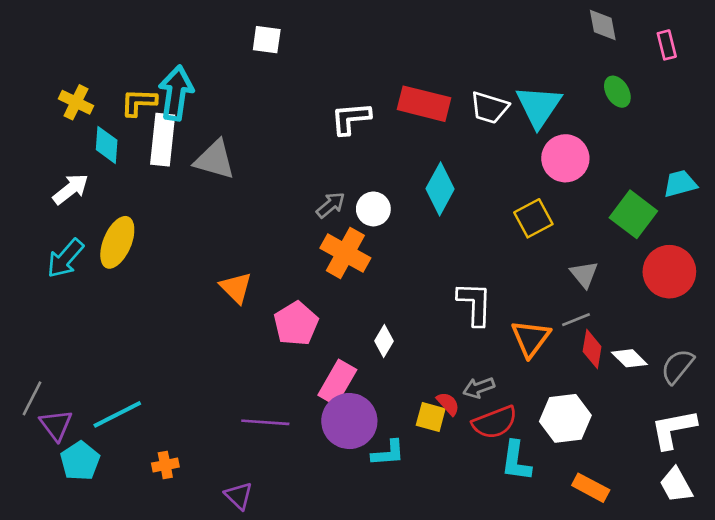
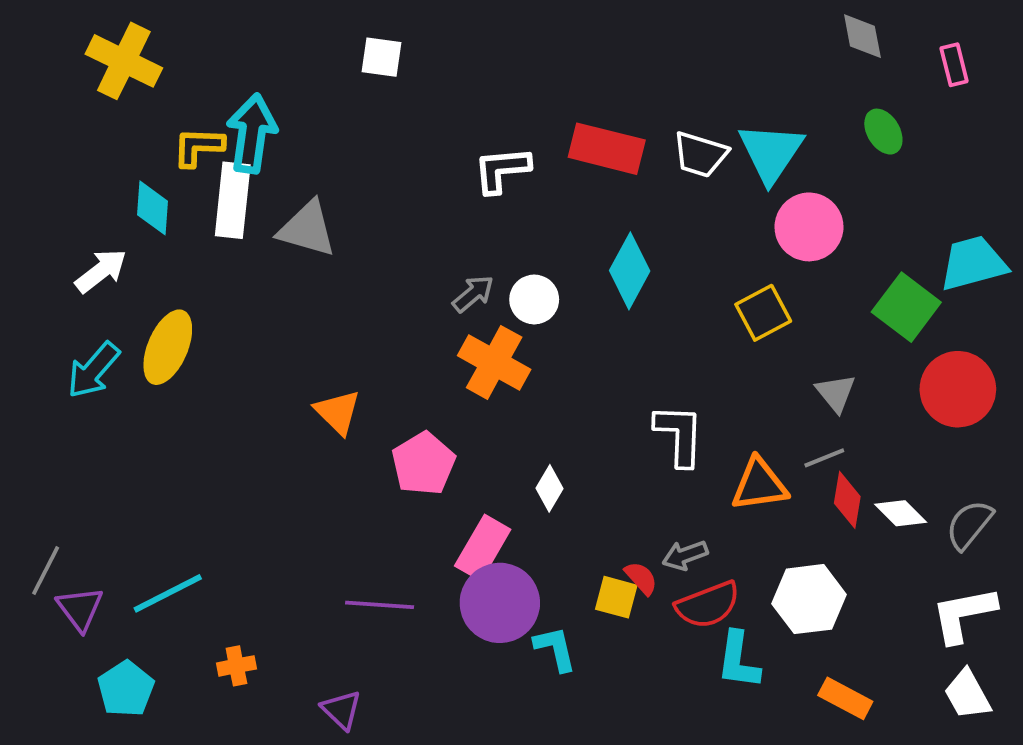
yellow cross: (76, 102) -> (124, 61), moved, size x1.5
cyan trapezoid: (680, 184) -> (973, 263), size x1.4
orange triangle: (531, 338) -> (759, 485), turned 45
cyan L-shape: (388, 453) -> (555, 649), turned -99
cyan pentagon: (80, 461) -> (126, 689), moved

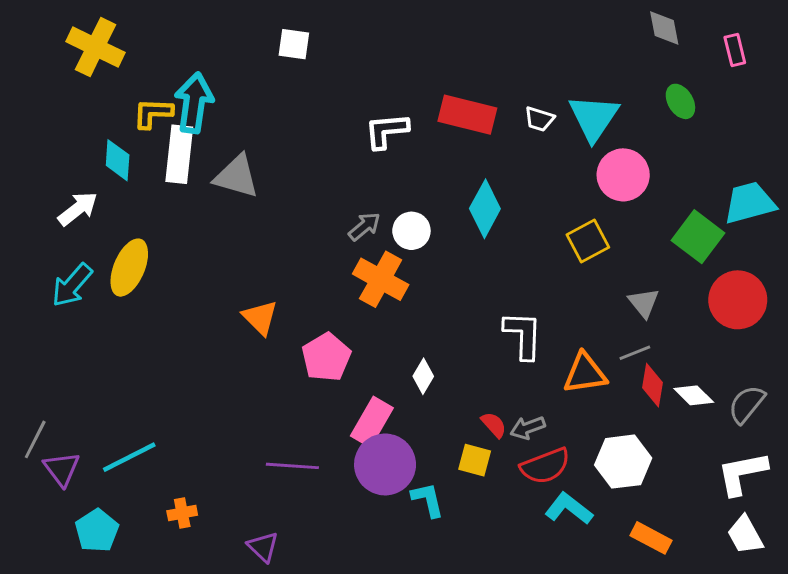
white trapezoid: (700, 154) -> (539, 119), size x0.7
red semicircle: (641, 578) -> (494, 425), moved
cyan L-shape: (738, 660) -> (569, 509), turned 120

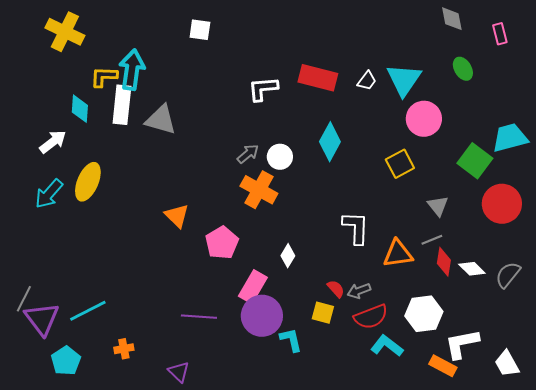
white trapezoid: (539, 119) -> (367, 81), turned -70
purple triangle: (62, 469) -> (42, 319), size x1.4
white L-shape: (742, 473) -> (462, 344), moved

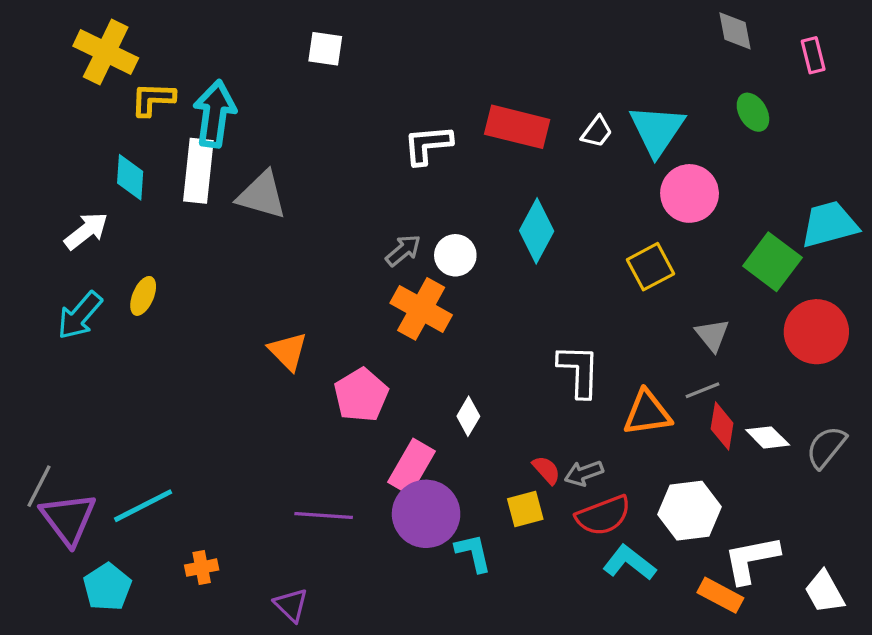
yellow L-shape: (104, 77) -> (153, 99), moved
yellow ellipse: (88, 182) -> (143, 296), size x0.6
yellow square: (323, 313) -> (525, 509), turned -30

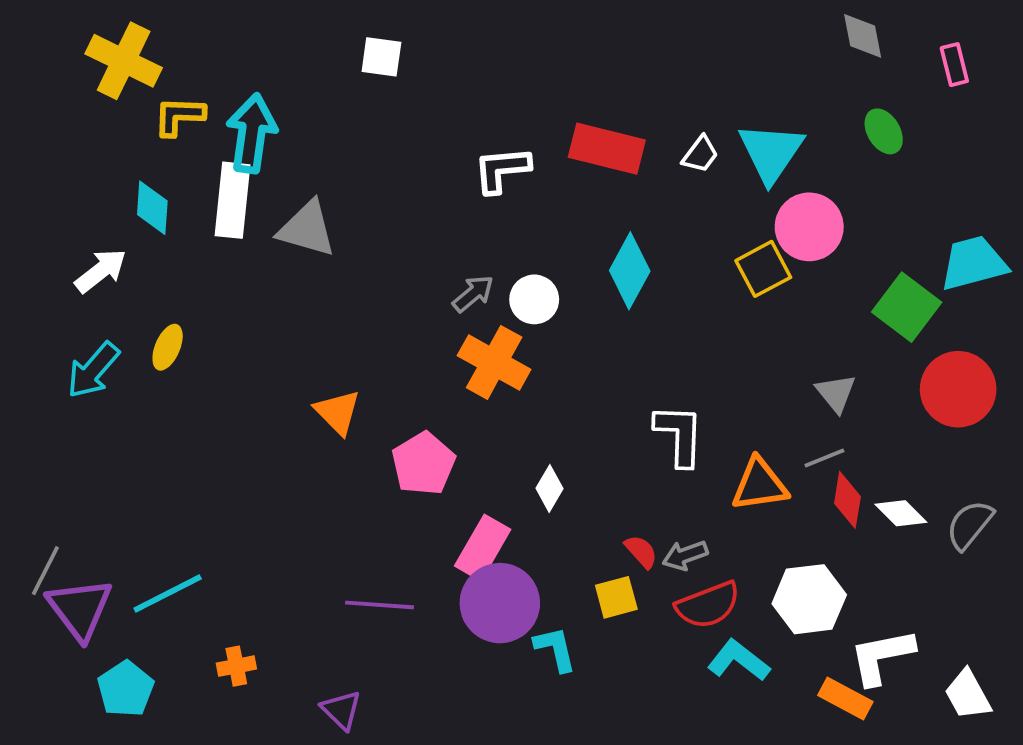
yellow square: (650, 267) -> (763, 269), moved

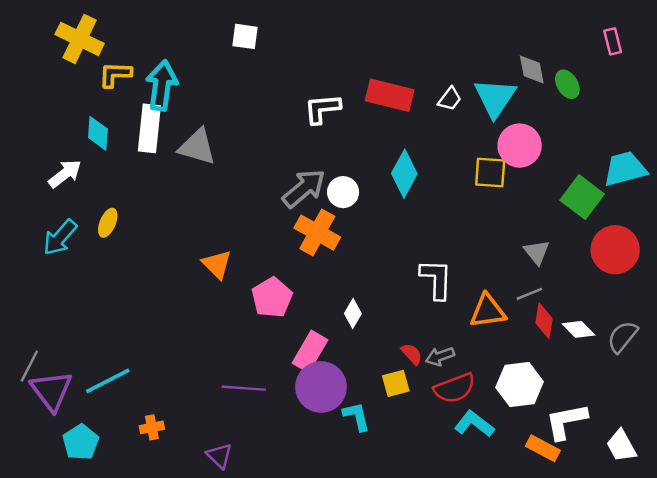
gray diamond: (863, 36) -> (532, 70), moved
yellow square: (763, 269) -> (490, 172), turned 32
gray arrow: (473, 294) -> (304, 188), size x1.6

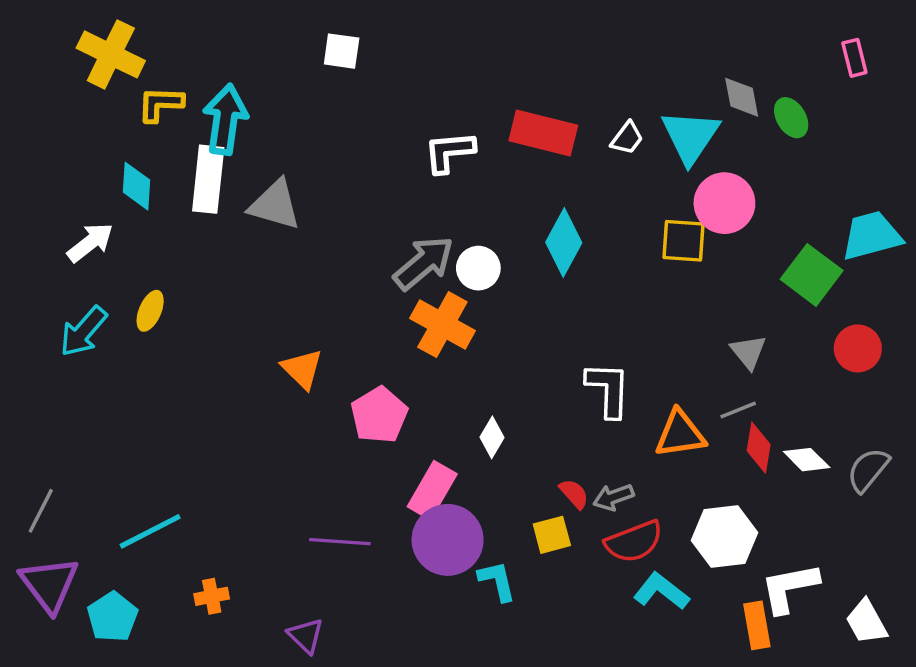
red circle: (615, 250) -> (858, 348), size x0.7
purple triangle: (51, 391) -> (49, 584), moved
orange rectangle: (543, 448) -> (757, 625), turned 52

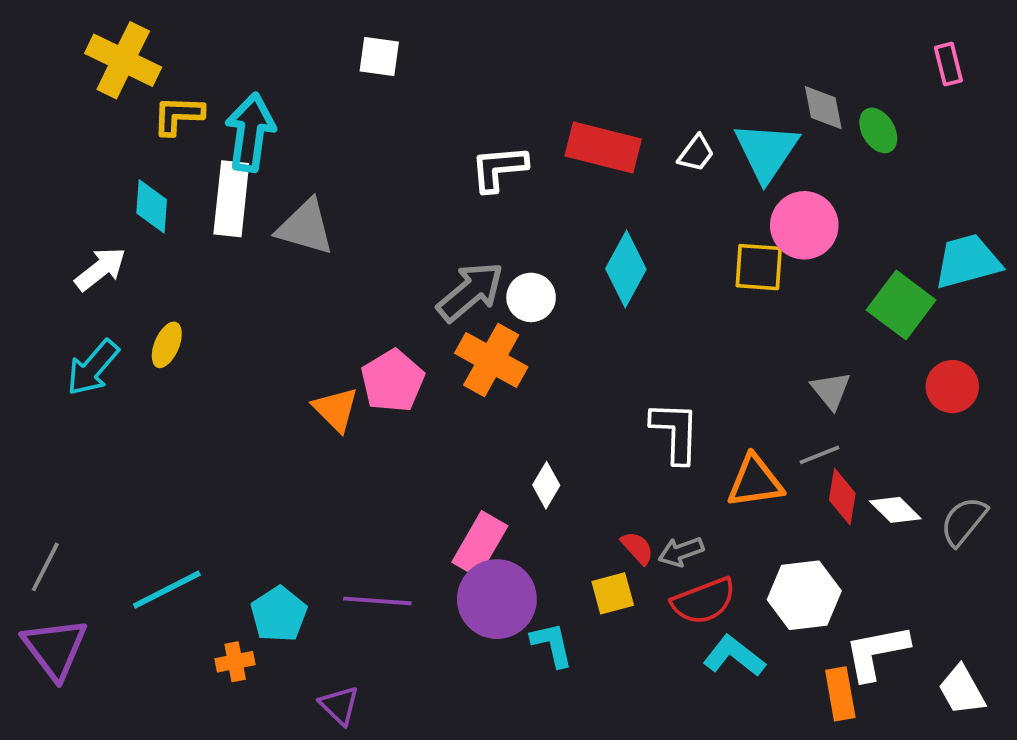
pink pentagon: (379, 415) -> (393, 381), moved
cyan pentagon: (113, 617) -> (279, 614), moved

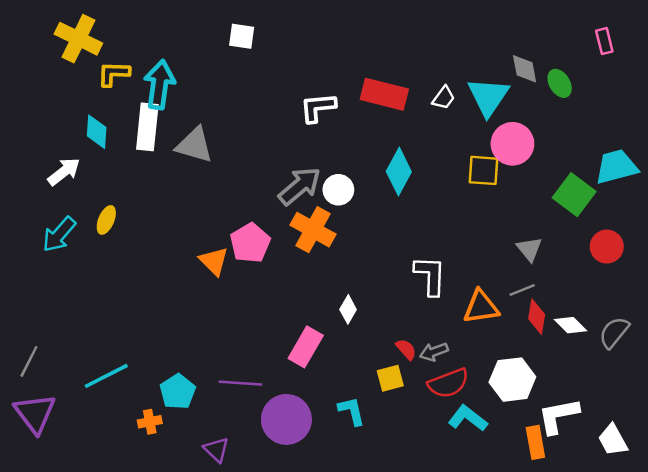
purple circle: (497, 599) -> (286, 419), moved

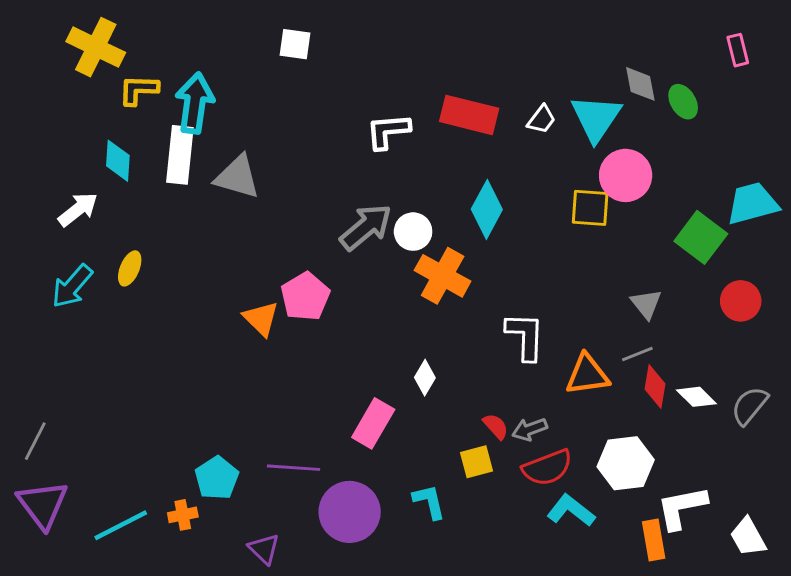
orange cross: (313, 230) -> (443, 276), moved
cyan line: (106, 376) -> (121, 525), moved

